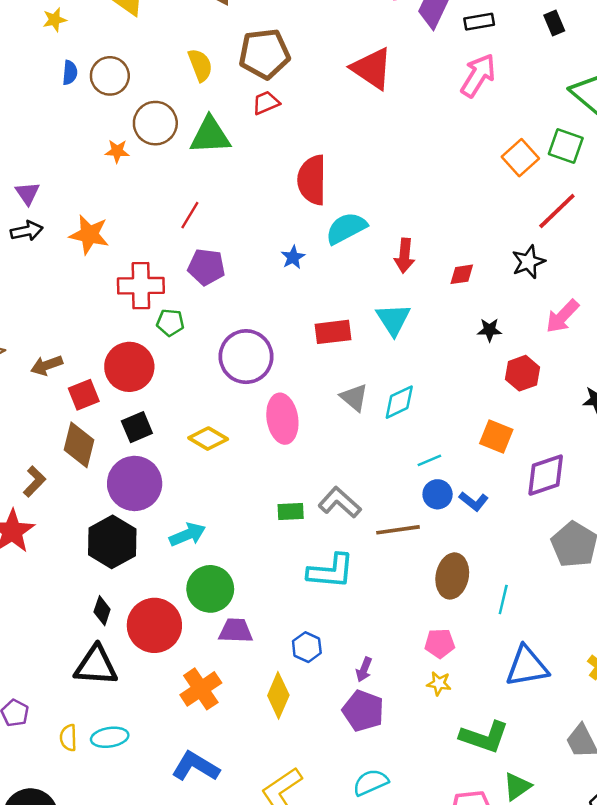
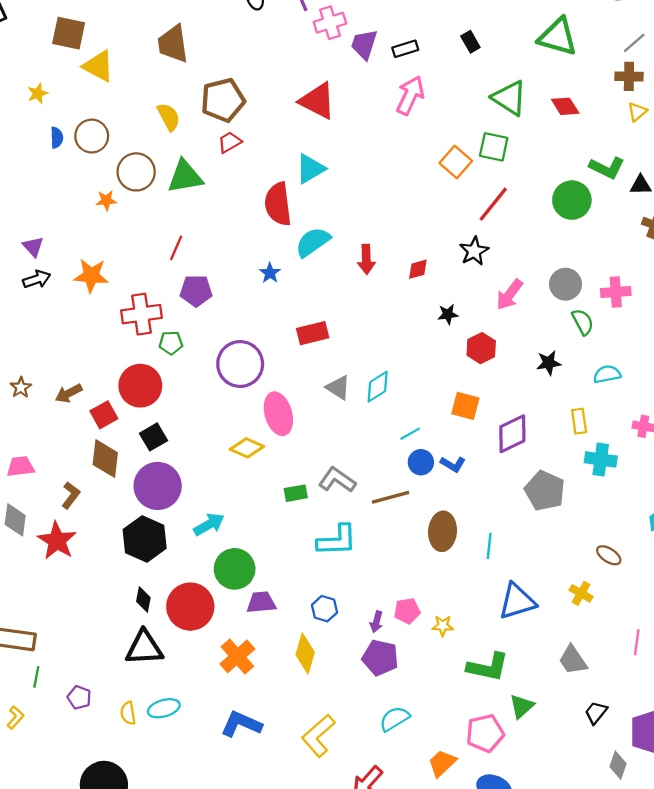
cyan triangle: (393, 319) -> (310, 169), moved, turned 40
yellow diamond: (208, 439) -> (247, 448), moved
pink pentagon: (440, 643) -> (407, 611), moved

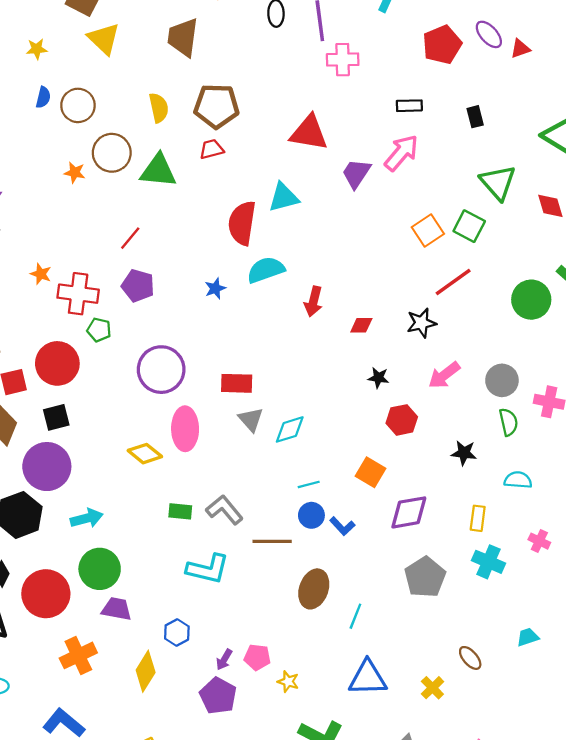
purple trapezoid: (364, 44) -> (356, 173), moved
red triangle: (317, 101) -> (309, 133), turned -33
orange star: (91, 276) -> (41, 274), moved, size x0.6
red rectangle: (313, 333) -> (237, 383), moved

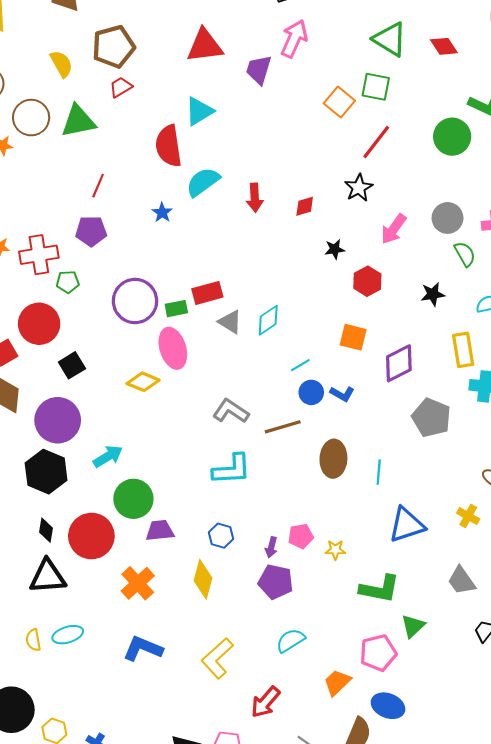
red line: (130, 238) -> (98, 186), moved
black square: (56, 417) -> (72, 365), moved
green rectangle: (180, 511) -> (176, 309), moved
yellow rectangle: (478, 518) -> (463, 350), size x1.4

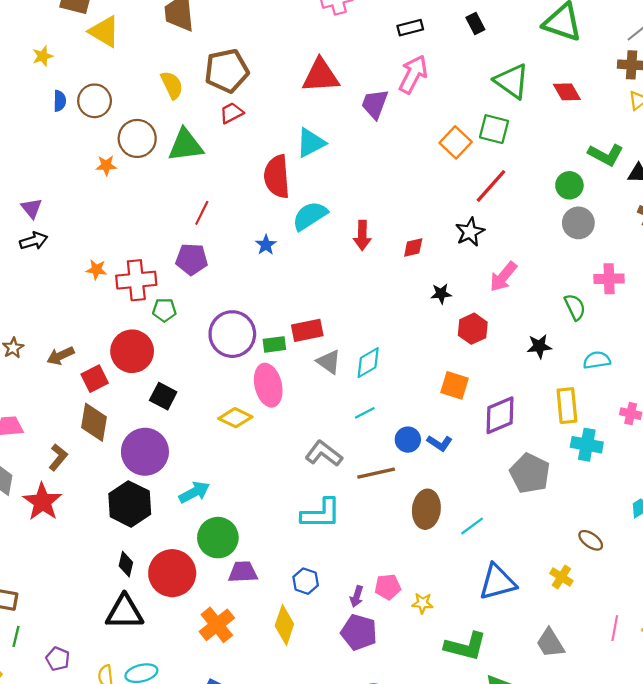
green circle: (452, 137) -> (569, 185), size x0.7
gray circle: (448, 218) -> (578, 223), moved
black square: (72, 365) -> (163, 396), turned -35
cyan line: (300, 365) -> (365, 413), moved
cyan line: (379, 472) -> (472, 526), turned 45

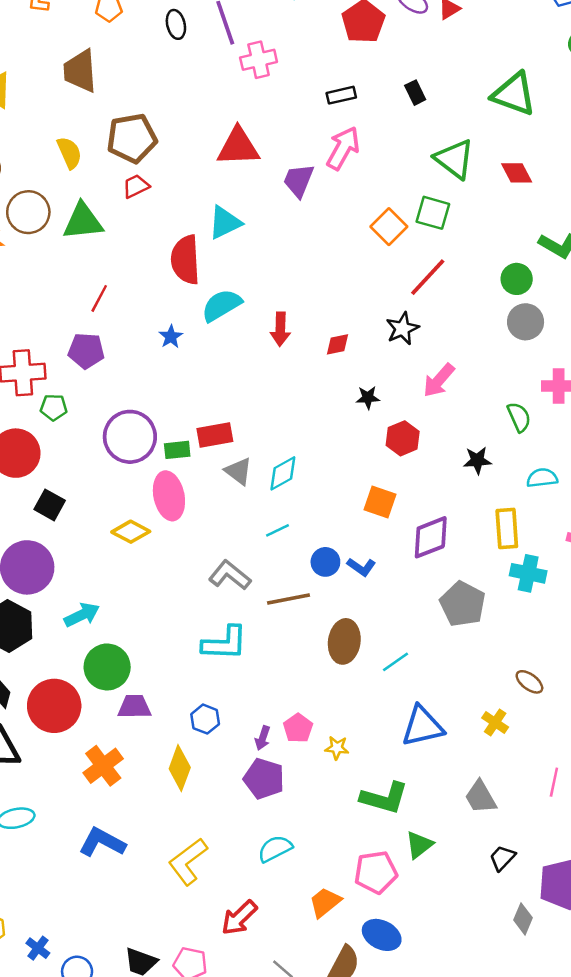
pink pentagon: (388, 587) -> (298, 728), turned -30

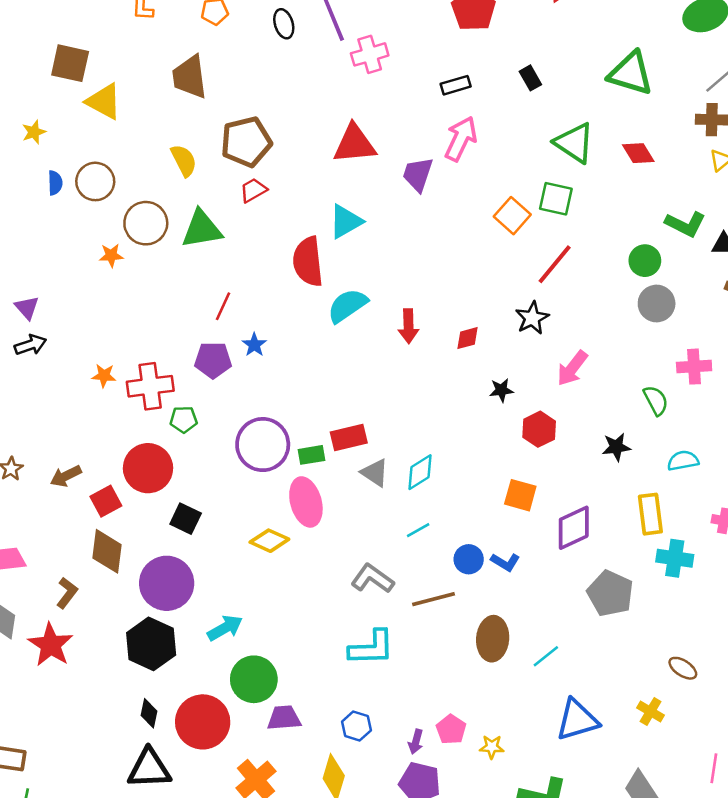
blue star: (171, 337) -> (254, 345), moved

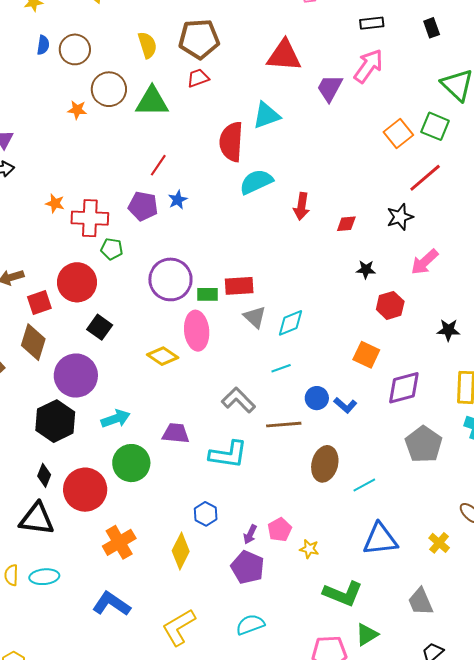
purple trapezoid: (284, 718) -> (176, 433), moved

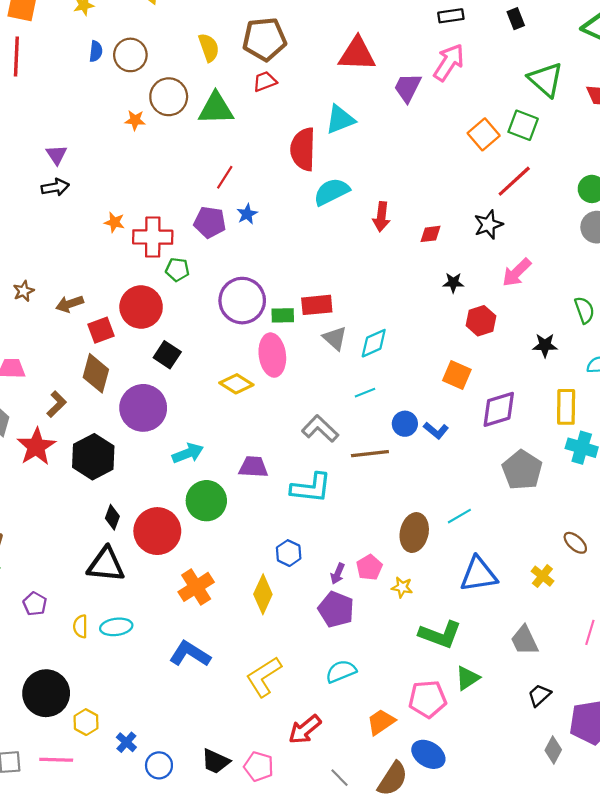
black hexagon: (55, 421) -> (93, 457), moved
brown ellipse: (325, 464) -> (414, 533), moved

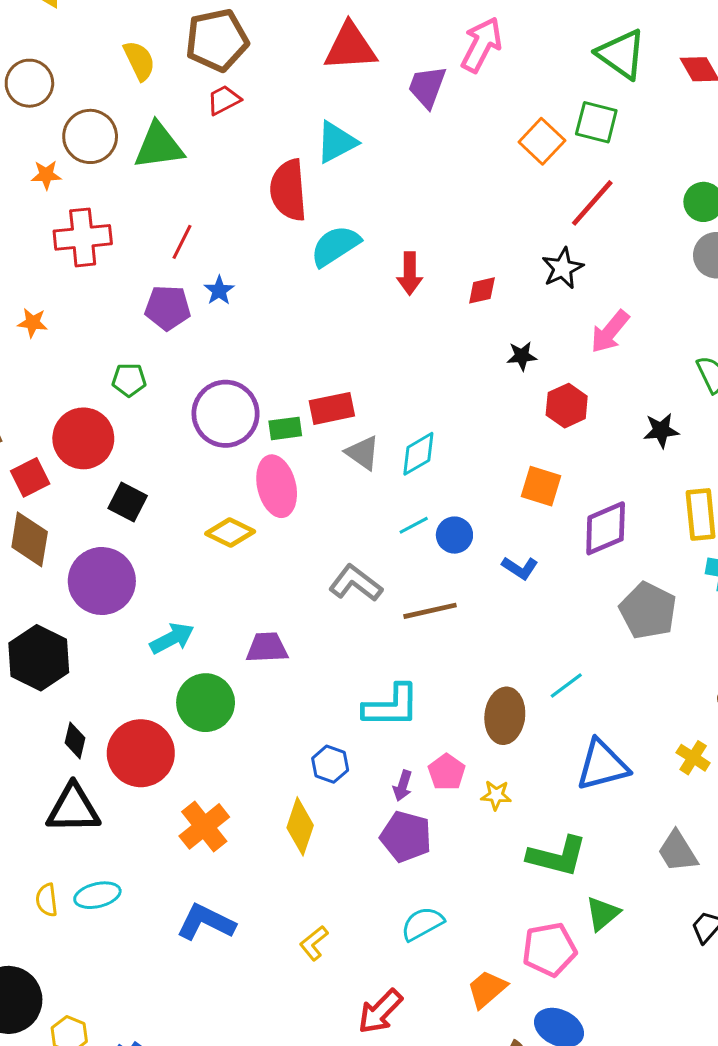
red cross: (153, 237) -> (83, 237), moved
blue circle: (405, 424) -> (454, 535), moved
cyan L-shape: (311, 488) -> (391, 706), moved
yellow L-shape: (264, 677) -> (314, 943), size x0.6

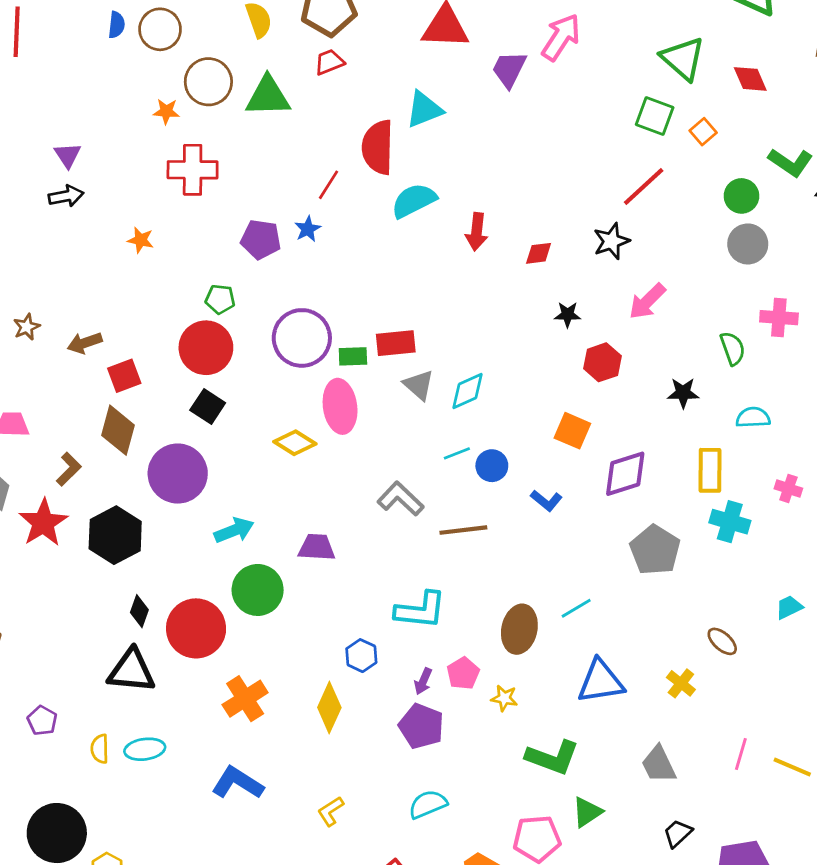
orange square: (542, 141) -> (703, 132), moved, size x0.7
red line: (182, 242) -> (328, 185), moved
red circle: (83, 438) -> (206, 348), moved

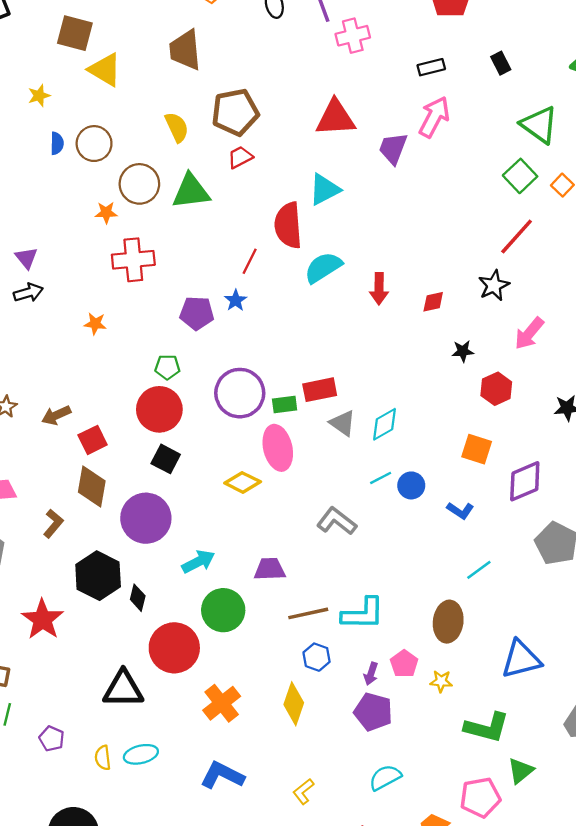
green square: (655, 116) -> (520, 176), turned 32
red star: (43, 523) -> (43, 619), moved
brown line: (463, 530) -> (308, 613), moved
cyan line: (576, 608) -> (479, 570), moved
black diamond: (139, 611) -> (138, 598), moved

